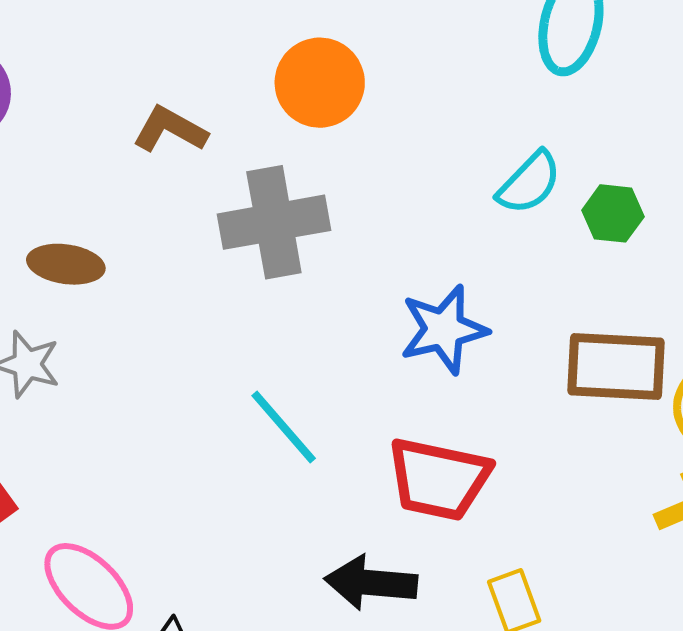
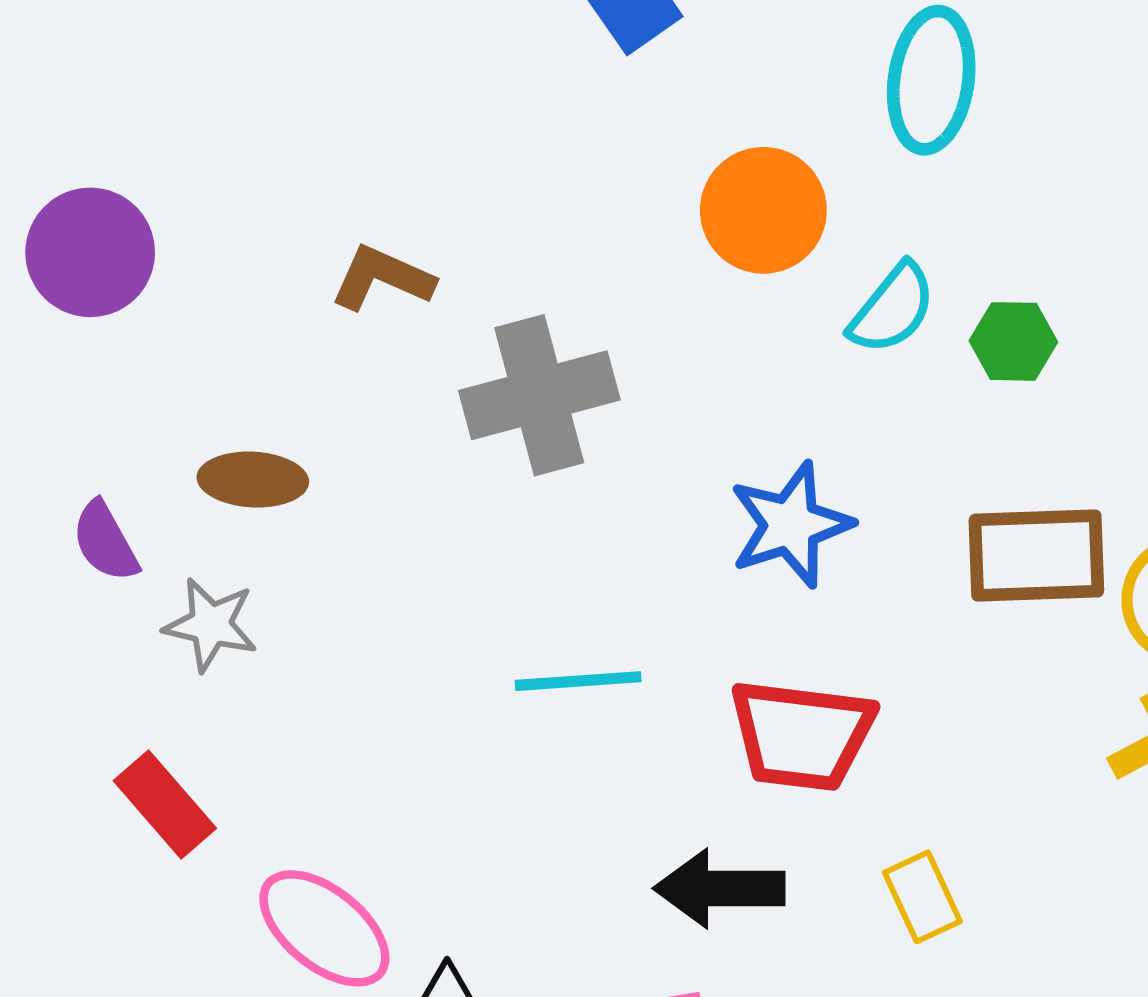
orange circle: (320, 83) -> (763, 210), moved
cyan line: (284, 427) -> (578, 681), turned -48

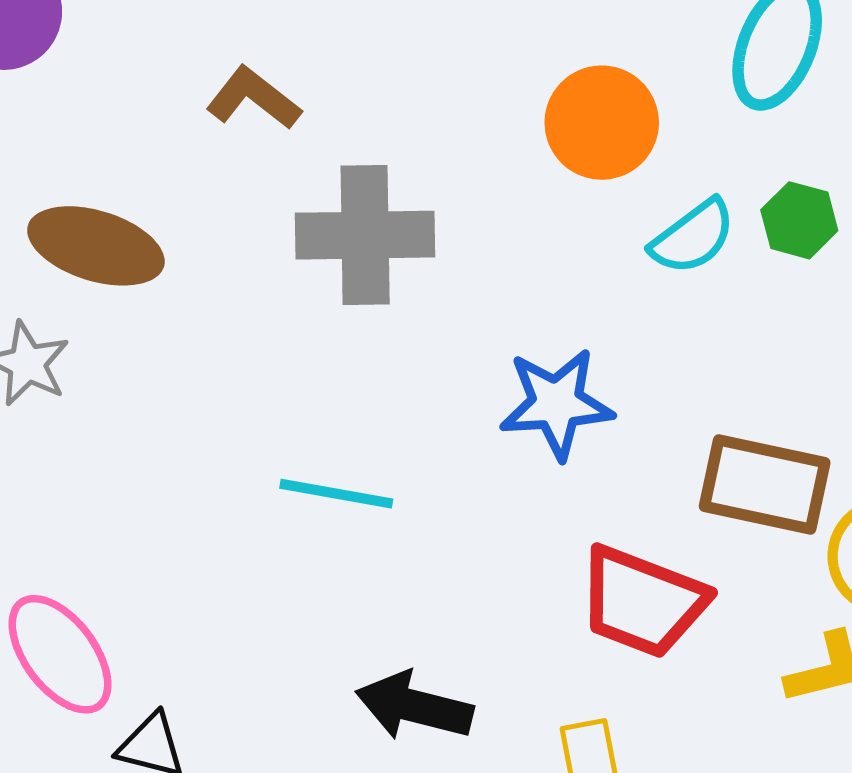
green hexagon: (1013, 341) -> (799, 220), moved
brown ellipse: (253, 480) -> (96, 246), size x1.4
red trapezoid: (802, 735) -> (642, 602), moved

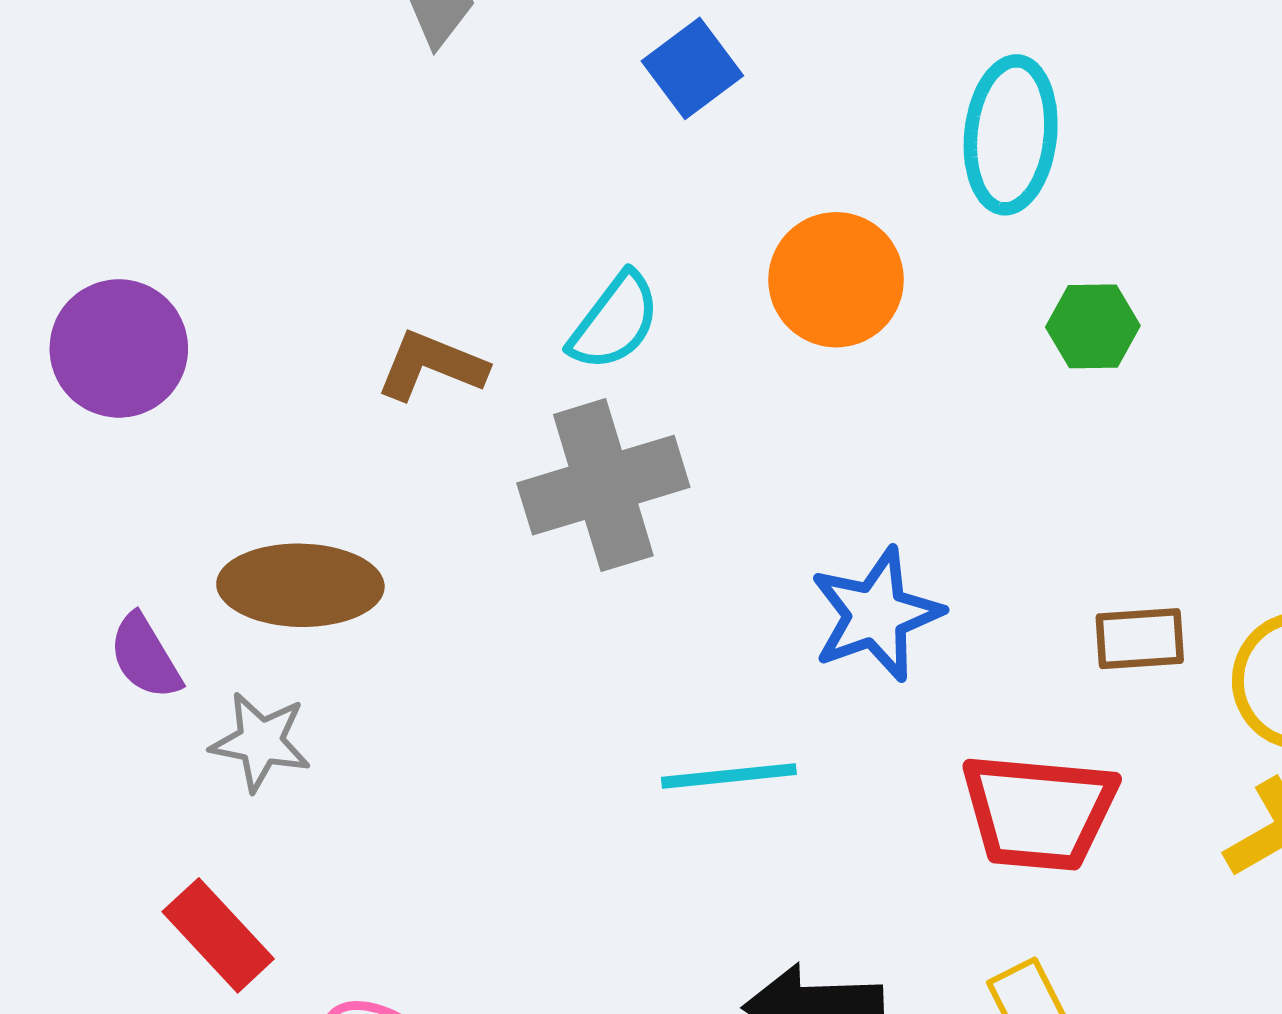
cyan semicircle: (693, 237) -> (614, 321), moved
brown rectangle: (765, 485) -> (1140, 639), size x0.6
cyan line: (336, 494) -> (729, 776), moved

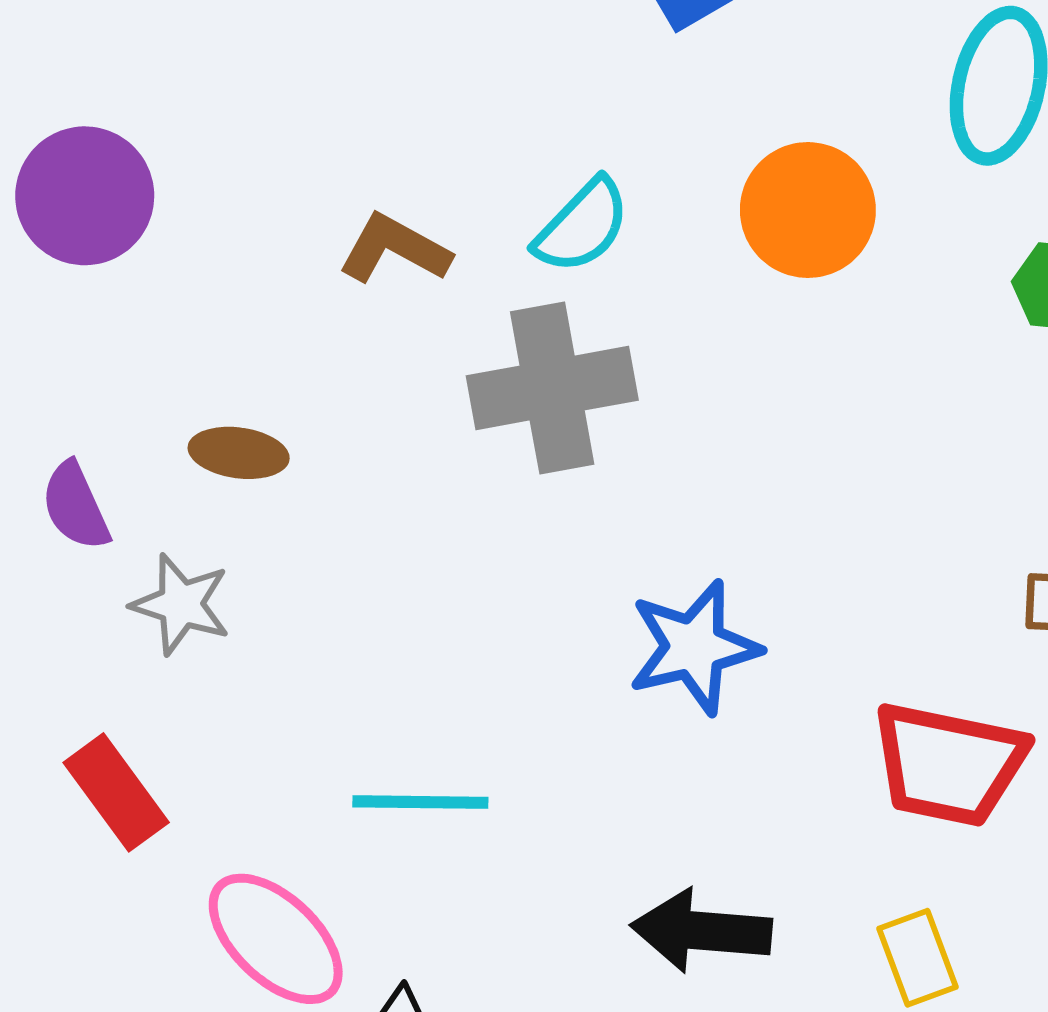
brown ellipse: (300, 585) -> (239, 453), size x0.6
blue star: (876, 614) -> (694, 647), moved
cyan line: (729, 776) -> (420, 802), moved

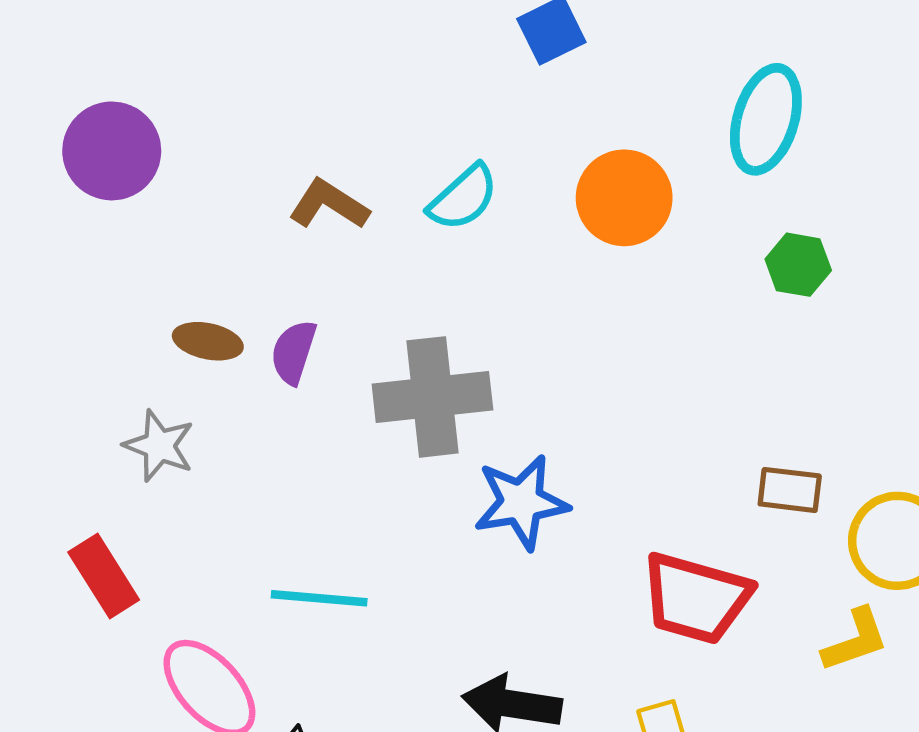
gray cross: (552, 388) -> (432, 397), moved
purple semicircle: (75, 506) -> (294, 352), moved, turned 38

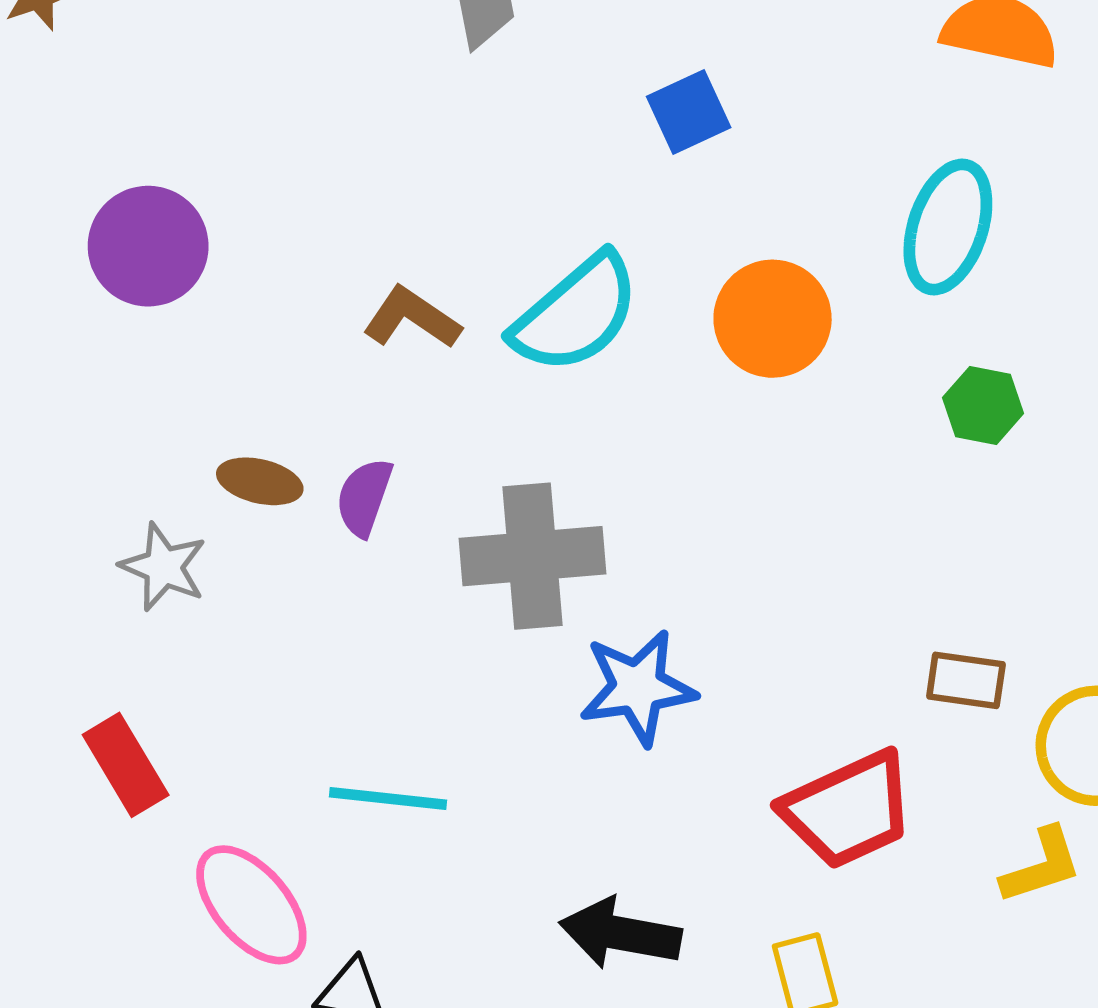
cyan semicircle: (463, 198) -> (576, 314), size x1.5
gray star: (159, 446) -> (163, 567), moved
red trapezoid: (696, 598) -> (848, 810), turned -42

